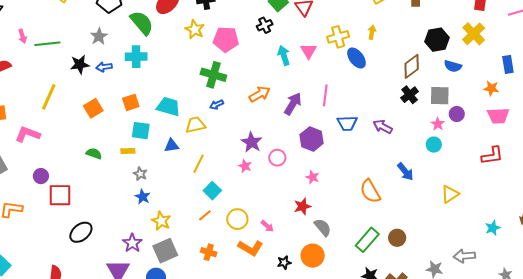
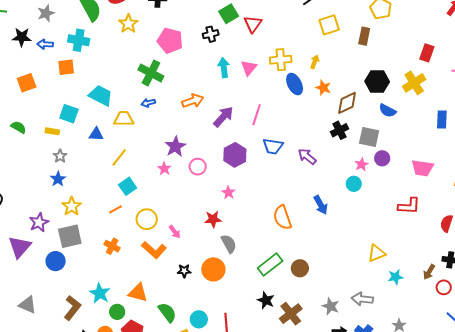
yellow star: (195, 29) -> (128, 24), moved
orange star: (491, 88) -> (323, 88), moved
orange square: (131, 102) -> (66, 67), moved
yellow triangle: (450, 194) -> (377, 253), moved

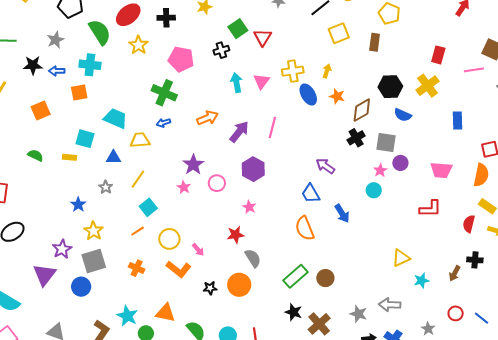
blue trapezoid: (273, 146) -> (311, 194), moved, turned 55
gray star: (60, 156) -> (106, 187), moved
red circle: (444, 287) -> (456, 313), moved

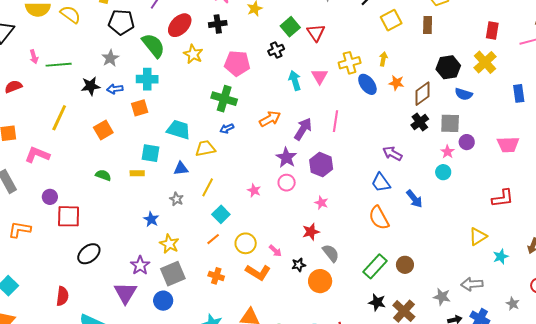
purple star: (193, 165) -> (286, 158), moved
red L-shape: (430, 209) -> (503, 198), moved
black star: (210, 288) -> (299, 265), moved

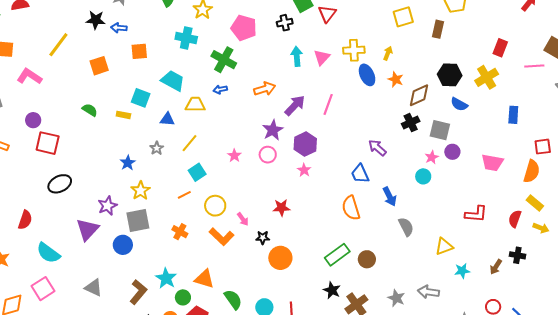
cyan cross: (147, 79) -> (186, 38), moved
pink star: (321, 203) -> (304, 170), moved
gray semicircle: (331, 253) -> (406, 227), moved

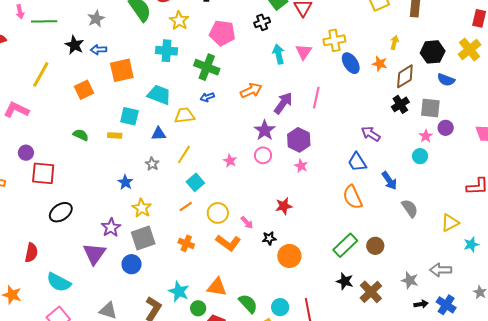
black star: (96, 20) -> (74, 45), turned 30
orange square: (139, 51) -> (122, 70), size x1.4
yellow arrow: (388, 53) -> (394, 43), moved

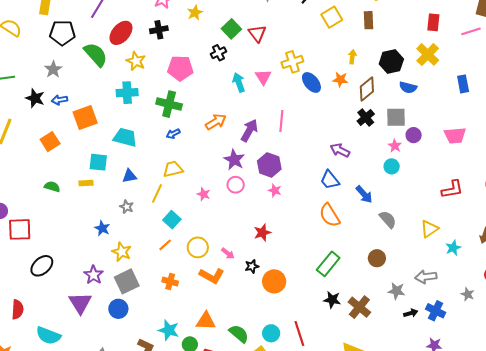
yellow trapezoid: (184, 115) -> (173, 169), moved
brown circle: (375, 246) -> (377, 258), moved

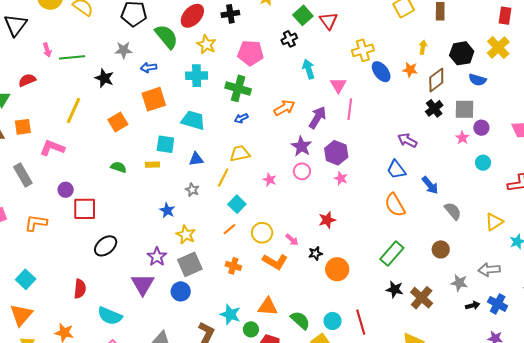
gray star: (53, 69) -> (124, 50), turned 30
pink triangle: (263, 77) -> (338, 85), moved
blue arrow: (59, 100) -> (148, 68), moved
cyan circle: (392, 166) -> (483, 163), moved

